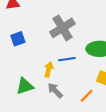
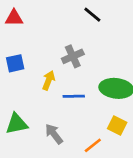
gray cross: (62, 28) -> (73, 56), size x0.7
yellow arrow: (49, 69) -> (49, 80), moved

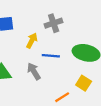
gray arrow: (54, 134) -> (34, 71), moved

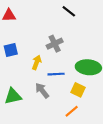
yellow square: (84, 83) -> (78, 90), moved

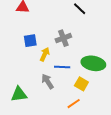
blue square: (11, 50) -> (30, 41), moved
green triangle: (13, 96) -> (19, 94), moved

